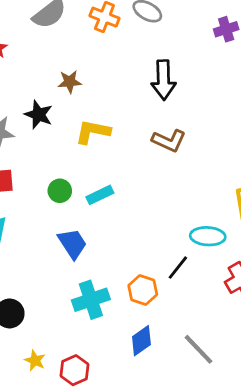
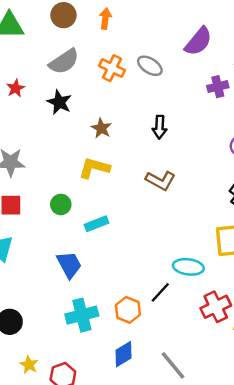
black arrow: (163, 80) -> (160, 127), size x0.7
brown star: (70, 82) -> (101, 128), moved, turned 30
black star: (39, 115) -> (59, 102), moved
green circle: (60, 191) -> (61, 204), moved

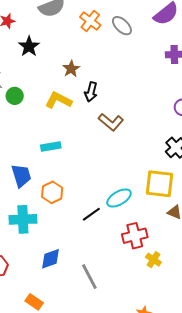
black star: (59, 102) -> (29, 46), moved
black arrow: (160, 127) -> (91, 92), moved
green circle: (61, 204) -> (15, 96), moved
cyan ellipse: (188, 267) -> (119, 198), turned -50
orange hexagon: (128, 310) -> (52, 192), moved

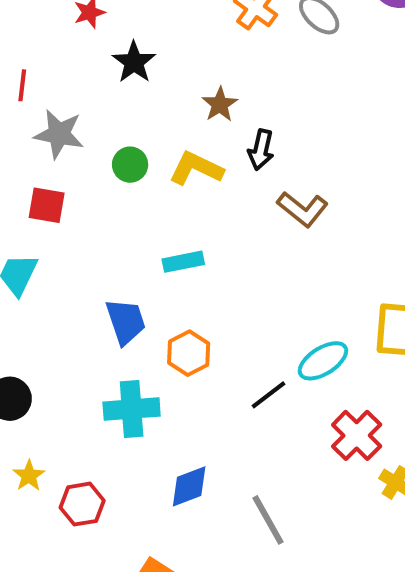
green circle: (15, 96) -> (130, 165), moved
red cross: (135, 236) -> (357, 435), turned -30

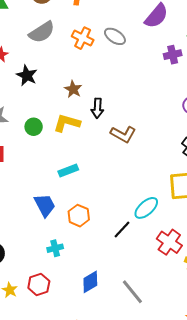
cyan cross: (132, 409) -> (55, 248), size x0.6
red hexagon: (82, 504) -> (39, 284), moved

